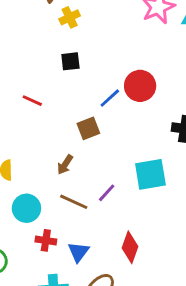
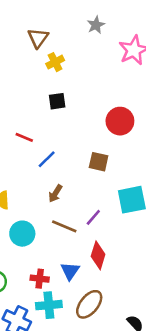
blue line: (110, 98) -> (47, 159), moved
brown square: (88, 128) -> (99, 162), moved, turned 36
red cross: (46, 240) -> (40, 279), moved
red diamond: (130, 247) -> (98, 255), moved

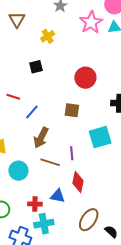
yellow cross: (55, 62) -> (48, 36), moved
brown arrow: (55, 193) -> (41, 138), size x1.5
purple line: (93, 217) -> (72, 153), turned -40
blue triangle: (70, 271) -> (58, 196), turned -49
brown ellipse: (89, 304) -> (89, 220), moved

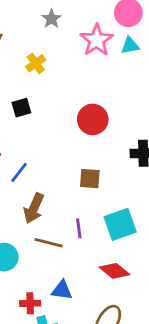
brown square: (72, 110) -> (90, 179), moved
cyan square: (100, 137) -> (120, 224), moved
red diamond: (78, 182) -> (114, 271), moved, turned -60

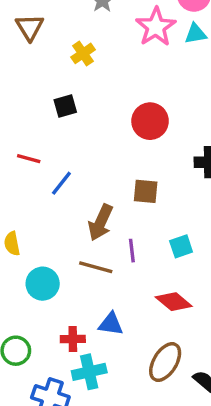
brown arrow: (34, 208) -> (101, 222), moved
cyan square: (120, 224) -> (181, 246), size x0.6

